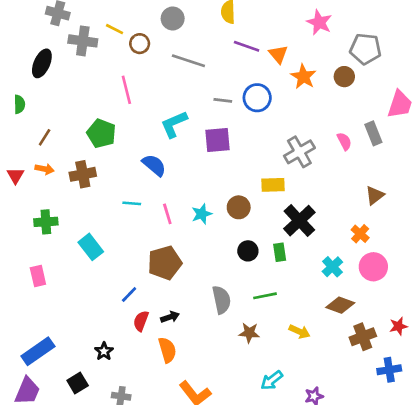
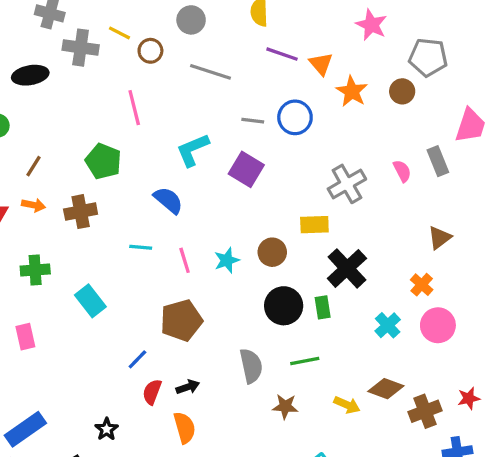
black ellipse: (42, 63) -> (30, 75), turned 56
purple square: (218, 140) -> (246, 169), turned 36
black circle: (248, 251) -> (284, 306), size x1.5
brown diamond: (340, 305) -> (386, 389), moved

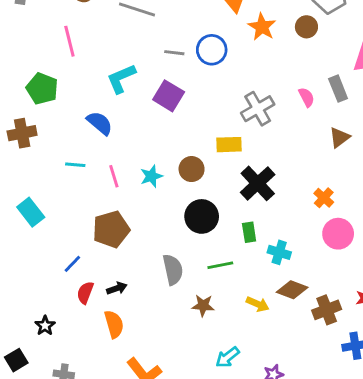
brown triangle: (440, 238) -> (340, 137), moved
green rectangle: (323, 307) -> (249, 232), moved
cyan cross: (388, 325) -> (279, 252), moved, turned -30

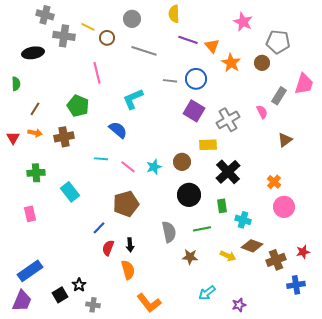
gray rectangle: (338, 89) -> (279, 96), moved, turned 54
purple square: (169, 96) -> (194, 111), moved
pink line: (114, 176) -> (128, 167), turned -35
black arrow: (117, 288) -> (130, 245), turned 104
black star: (45, 326) -> (79, 285), moved

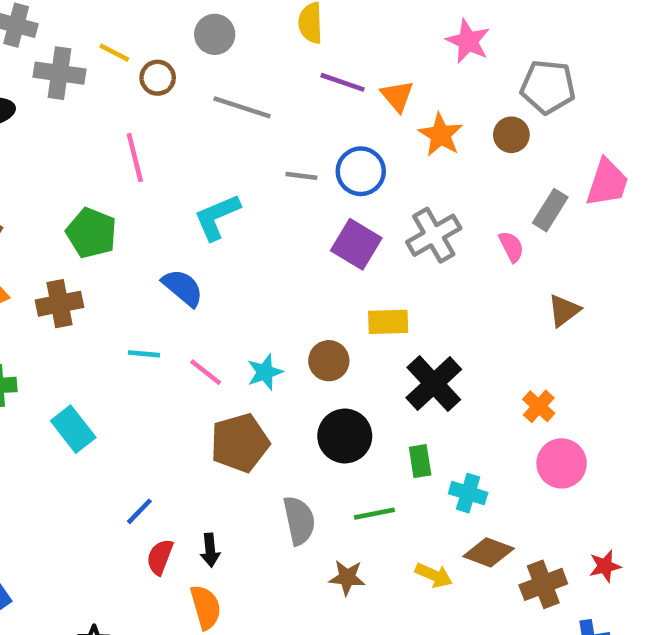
gray cross: (228, 120) -> (434, 235), moved
brown pentagon: (126, 204) -> (240, 443), moved

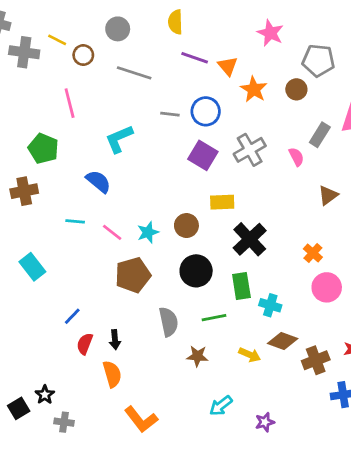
green rectangle: (420, 461) -> (241, 286), size x1.4

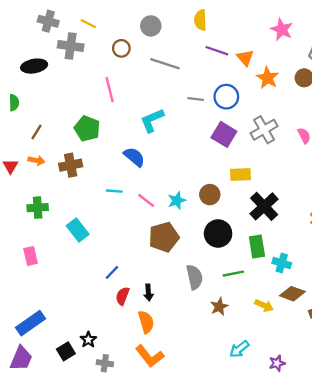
yellow line: (57, 40) -> (88, 24), moved
brown star: (197, 356) -> (219, 307), turned -30
orange L-shape: (141, 419) -> (150, 356), moved

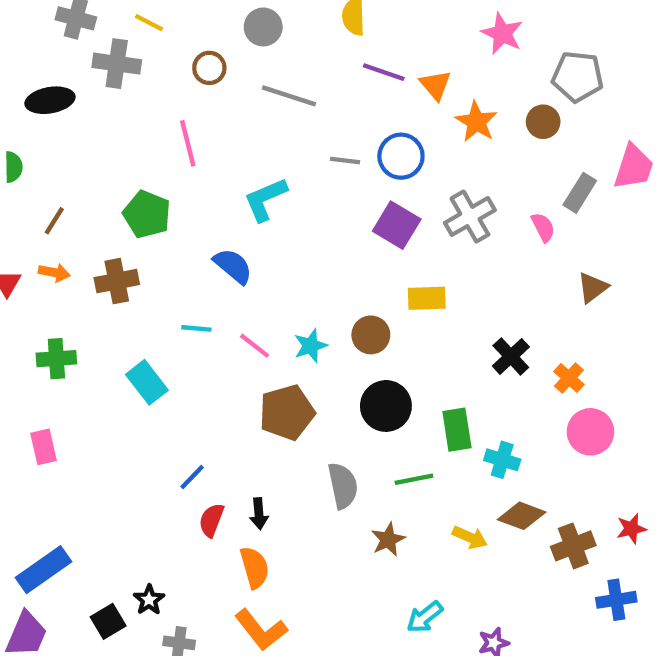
black cross: (264, 206) -> (511, 356), moved, size x0.7
cyan rectangle: (78, 230) -> (147, 382), moved

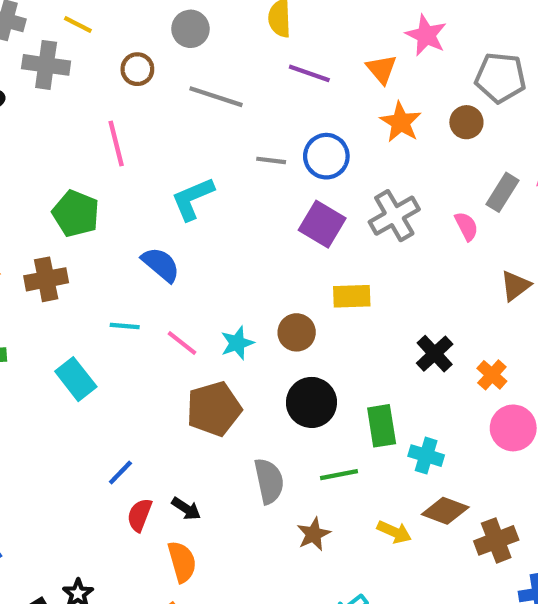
orange triangle: (435, 85) -> (382, 69), moved
black arrow: (259, 514) -> (186, 509), turned -52

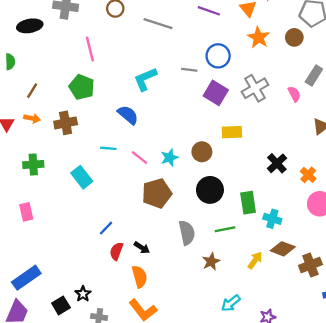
pink line: (116, 143) -> (90, 49), moved
gray line: (271, 160) -> (189, 70), moved
yellow arrow: (394, 532) -> (255, 260), turned -78

